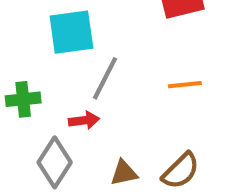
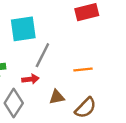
orange line: (185, 85) -> (83, 70), moved
brown triangle: (124, 173) -> (57, 97), moved

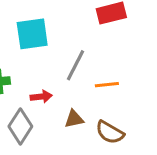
gray line: (42, 55) -> (75, 65), moved
brown semicircle: (85, 108) -> (110, 132), turned 75

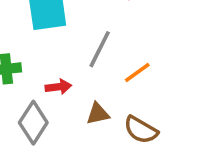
orange line: (107, 85) -> (137, 72), turned -30

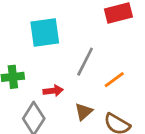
brown triangle: (98, 114) -> (84, 112), turned -30

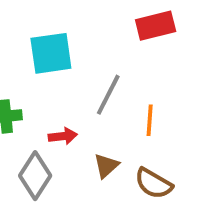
orange line: (114, 80) -> (150, 120), turned -50

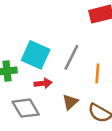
cyan square: (51, 53) -> (36, 55), moved, turned 32
gray diamond: (35, 176) -> (26, 108), turned -64

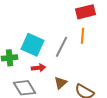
orange line: (97, 73) -> (82, 36), moved

